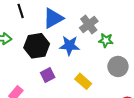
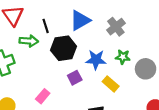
black line: (21, 11) -> (46, 26), moved
green star: (106, 40) -> (123, 57), moved
blue star: (69, 46) -> (96, 60), moved

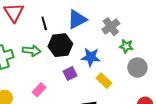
green arrow: (29, 41) -> (31, 51), moved
green star: (123, 57) -> (126, 46), moved

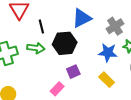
black line: (44, 23) -> (41, 26), moved
blue star: (91, 57) -> (108, 53), moved
pink rectangle: (39, 90) -> (57, 89), moved

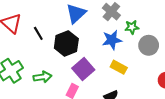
green arrow: (36, 48) -> (43, 77), moved
purple square: (73, 72) -> (83, 69), size x1.5

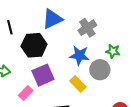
green star: (132, 27) -> (113, 51), moved
gray circle: (149, 45) -> (100, 70), moved

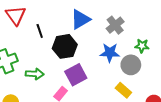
yellow rectangle: (78, 84) -> (123, 90), moved

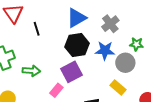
black hexagon: (65, 46) -> (77, 45), moved

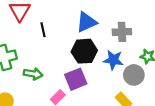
gray cross: (110, 24) -> (122, 32), turned 30

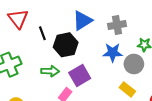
black hexagon: (84, 51) -> (66, 45), moved
green arrow: (33, 74) -> (50, 71), moved

